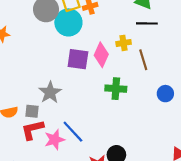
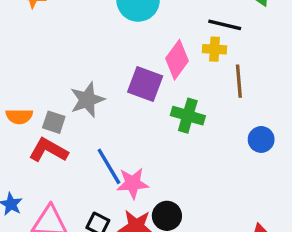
black line: (147, 23) -> (225, 25), moved
purple square: (78, 59) -> (145, 84), moved
red L-shape: (32, 130) -> (48, 150), turned 30
pink star: (55, 140) -> (133, 183), moved

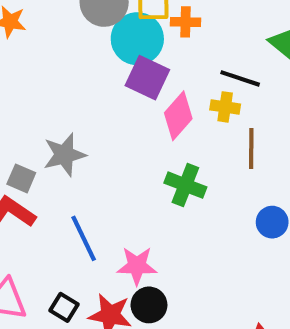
purple square: (145, 84) -> (147, 78), moved
pink star: (133, 183) -> (137, 266), moved

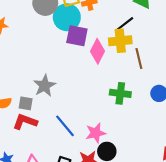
black line: (240, 78) -> (124, 24), turned -42
yellow cross: (225, 107) -> (120, 41), size x1.5
green cross: (185, 185) -> (120, 93), moved

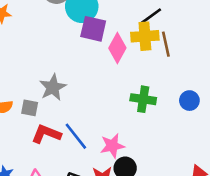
brown line: (139, 59) -> (166, 44), moved
red L-shape: (25, 122) -> (46, 134), moved

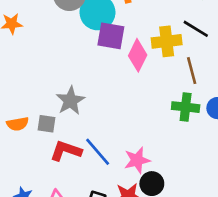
black line: (150, 17) -> (196, 29), moved, turned 70
brown line: (166, 44) -> (192, 71), moved
green cross: (143, 99) -> (186, 107), moved

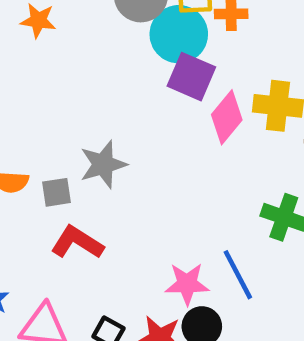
gray square: (47, 124) -> (57, 192), turned -30
blue line: (98, 152) -> (238, 275), moved

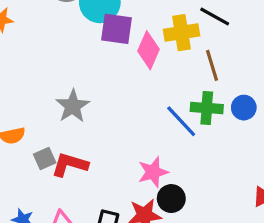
gray square: (57, 192) -> (45, 158), moved
blue line: (238, 275) -> (181, 121), moved

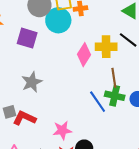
purple square: (116, 29) -> (27, 38), moved
brown line: (212, 65) -> (114, 78), moved
pink star: (153, 172) -> (62, 130), moved

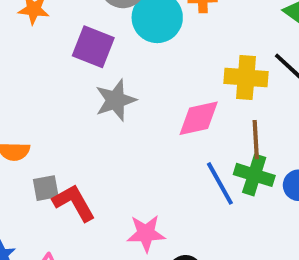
pink diamond: (84, 55) -> (199, 118), moved, turned 40
gray star: (32, 82) -> (116, 100), moved
red L-shape: (24, 118) -> (74, 203), turned 30

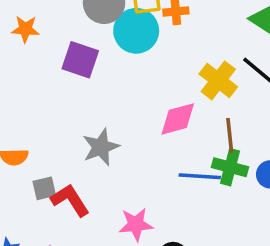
yellow cross: (246, 77) -> (218, 80), turned 36
gray star: (116, 100) -> (101, 147), moved
blue line: (220, 183) -> (200, 176), turned -54

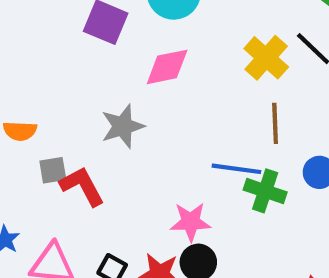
pink diamond: (178, 119) -> (167, 67), moved
green cross: (230, 167) -> (265, 191), moved
pink star: (136, 224) -> (191, 222), moved

